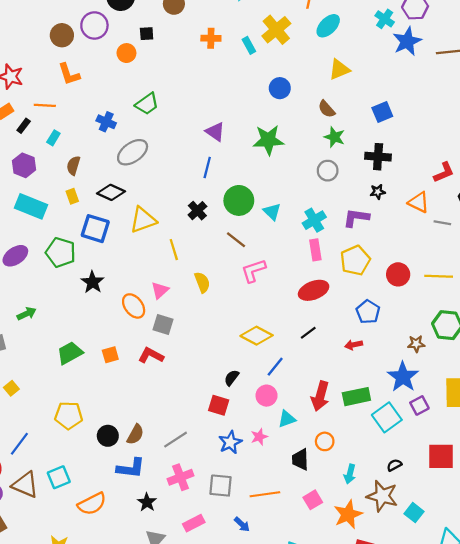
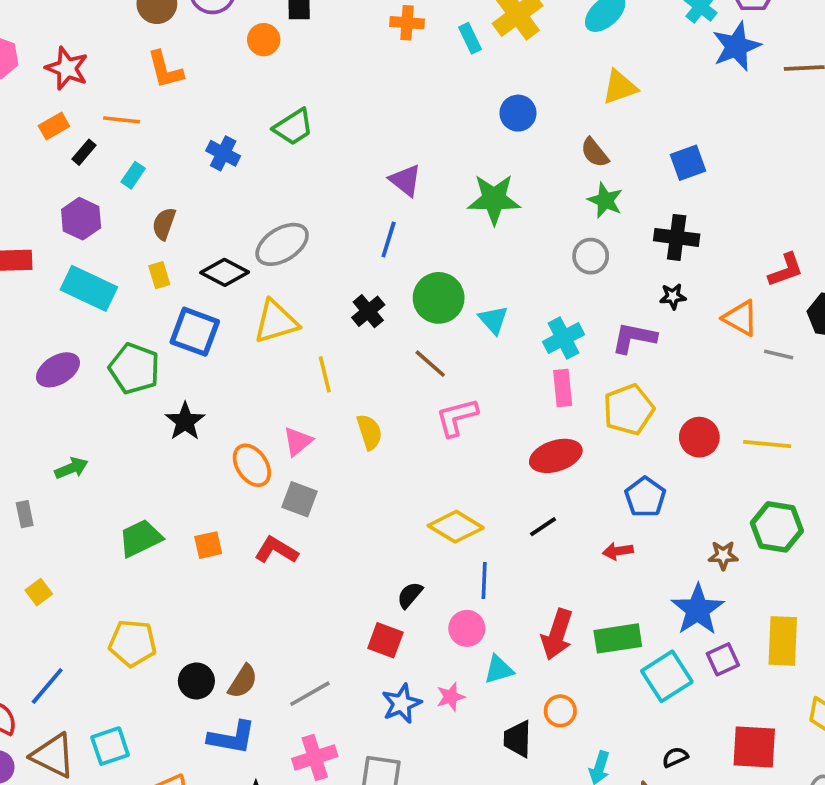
gray ellipse: (133, 152) -> (282, 244), moved
blue line: (275, 367) -> (484, 580), turned -40

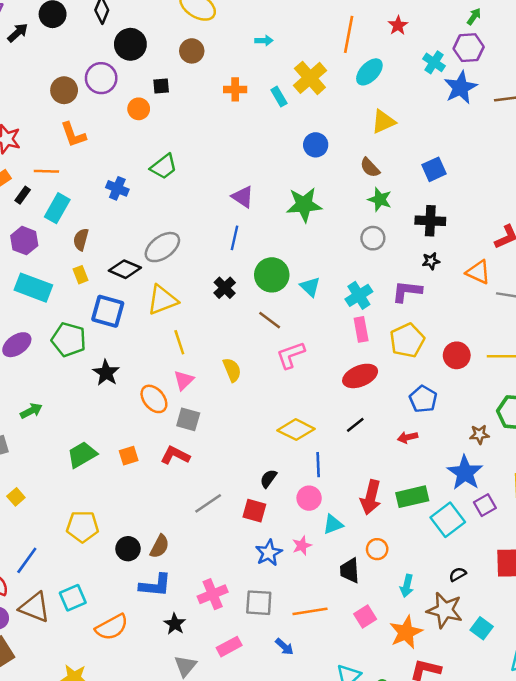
cyan rectangle: (133, 175) -> (57, 208), size x1.6
yellow line: (325, 374) -> (179, 342), moved
gray line: (310, 694) -> (208, 503), moved

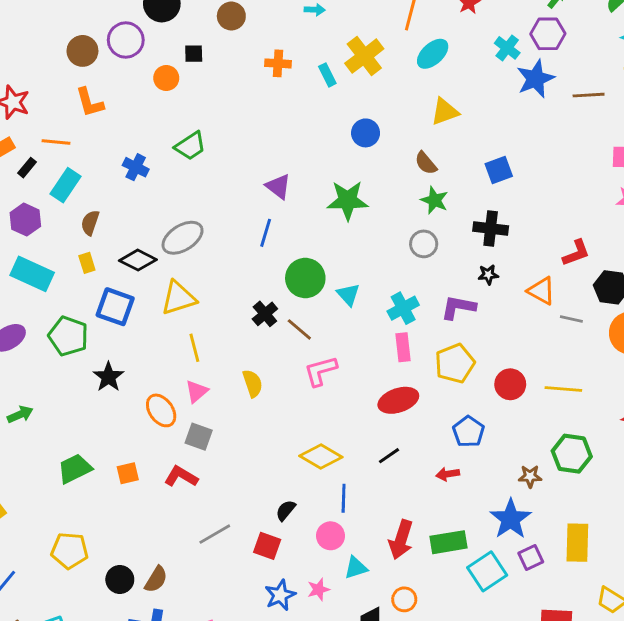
black cross: (225, 288) -> (265, 314), moved

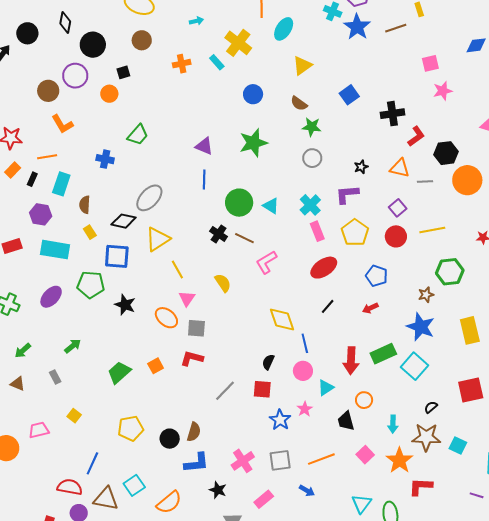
black cross: (491, 228) -> (392, 114), moved
yellow diamond: (321, 456) -> (282, 319), turned 56
purple square: (531, 558) -> (398, 208), moved

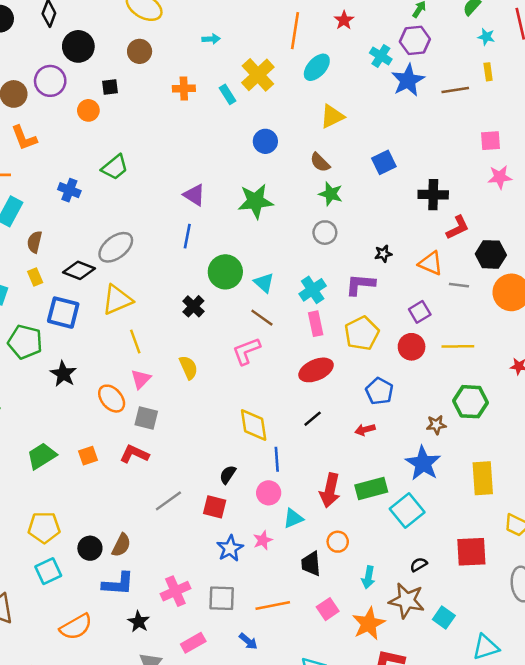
brown line: (244, 238) -> (262, 318), moved
cyan square: (134, 485) -> (48, 571), moved

